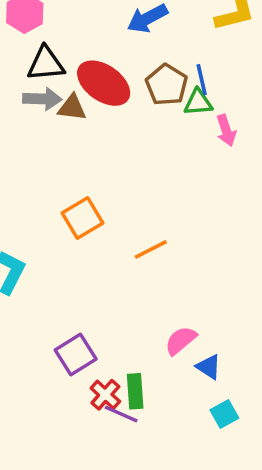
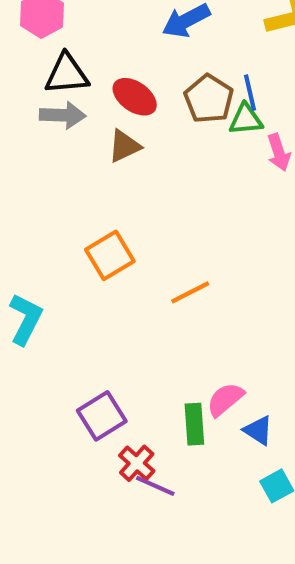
red ellipse: (104, 83) -> (135, 97), size x0.7
brown triangle: (72, 108) -> (124, 146), moved, turned -32
green rectangle: (135, 391) -> (194, 424), moved

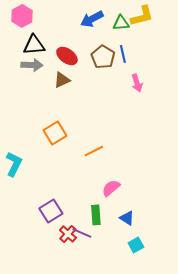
green triangle: (246, 119) -> (121, 23), moved
pink semicircle: (225, 399) -> (111, 188), moved
purple line: (155, 486) -> (82, 233), moved

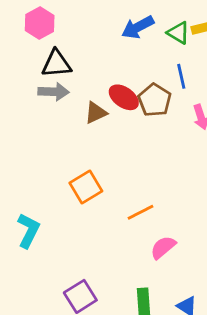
green triangle: (121, 23) -> (178, 33), turned 36
red ellipse: (67, 56) -> (124, 97), moved
brown pentagon: (103, 57) -> (155, 100), moved
pink semicircle: (111, 188) -> (163, 247), moved

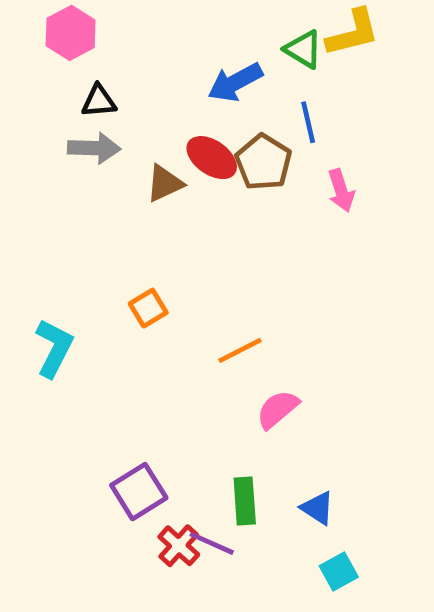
blue arrow: (138, 27) -> (235, 82), moved
black triangle: (56, 64) -> (99, 101), size x0.7
orange square: (86, 187) -> (148, 308), size x0.7
cyan L-shape: (28, 231) -> (54, 348), moved

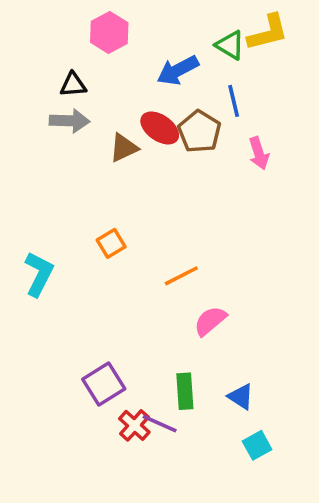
pink hexagon: (71, 33) -> (109, 32), moved

